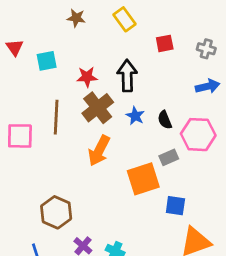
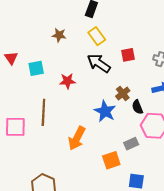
black arrow: (127, 76) -> (99, 63), moved, turned -55
brown cross: (98, 108) -> (123, 93), moved, size x0.6
blue star: (135, 116) -> (105, 111), size x1.5
black semicircle: (165, 120) -> (137, 107), moved
orange square: (143, 179) -> (111, 160), size x0.7

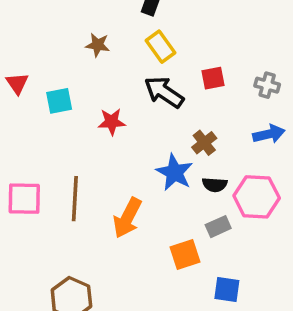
black semicircle: (137, 107) -> (215, 185), moved, turned -64
brown line: (43, 112) -> (75, 199), moved

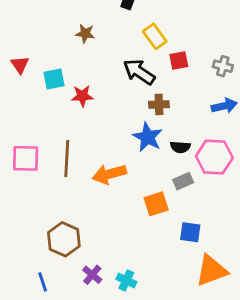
yellow rectangle: (161, 47) -> (155, 36), moved
red star: (112, 122) -> (82, 96), moved
brown cross: (204, 143) -> (159, 104), moved, turned 36
orange arrow: (127, 218) -> (109, 174), turned 48

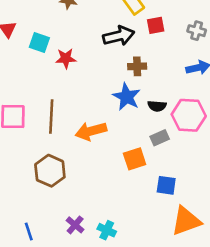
black arrow: (139, 72) -> (119, 36), turned 132
cyan square: (54, 79) -> (39, 43), turned 30
brown hexagon: (64, 239) -> (50, 171), moved

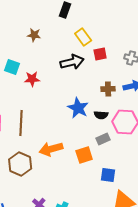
brown cross: (137, 66) -> (108, 89), moved
orange arrow: (91, 131) -> (51, 149), moved

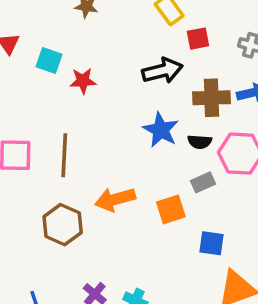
black arrow: (72, 62) -> (162, 71), moved
brown cross: (108, 89) -> (211, 98), size x1.5

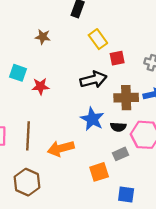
orange arrow: (115, 199) -> (61, 148), moved

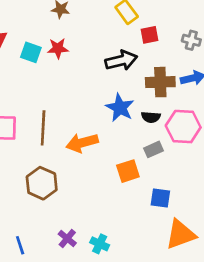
red star: (40, 86) -> (58, 48), moved

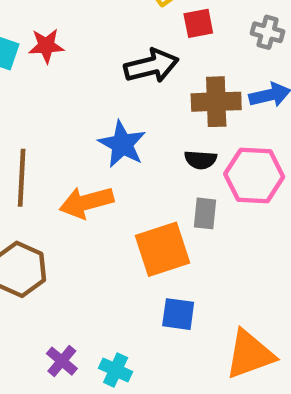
blue star: (120, 108) -> (122, 144), moved
gray rectangle: (154, 149) -> (205, 213), turned -60
orange square: (128, 171) -> (162, 249), size x1.4
blue square: (160, 198) -> (178, 314), moved

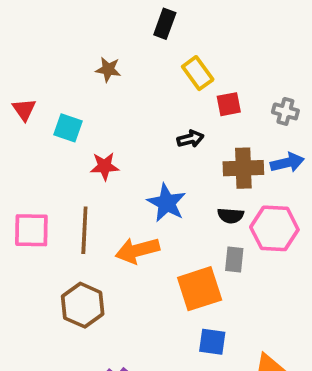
red star: (46, 46) -> (105, 166), moved
black arrow: (151, 66) -> (190, 139), size x0.6

